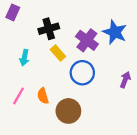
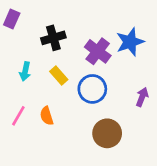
blue star: (115, 32) -> (130, 42), turned 30
yellow rectangle: (58, 53) -> (59, 75), moved
brown circle: (68, 111) -> (107, 133), moved

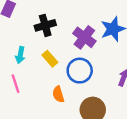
pink line: (18, 116) -> (15, 84), moved, turned -48
orange semicircle: (47, 116) -> (58, 94), moved

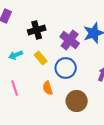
cyan arrow: (20, 55) -> (16, 55), turned 56
pink line: (15, 84) -> (15, 88), moved

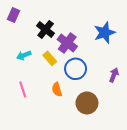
black cross: (37, 30) -> (46, 29), turned -36
purple cross: (70, 40) -> (67, 43), moved

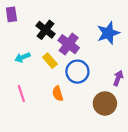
purple rectangle: (13, 15) -> (11, 14), turned -32
brown circle: (87, 103) -> (105, 103), moved

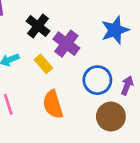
blue circle: (77, 72) -> (97, 80), moved
orange semicircle: (58, 94) -> (53, 104), size x1.5

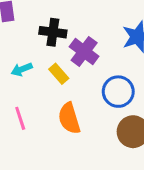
black cross: (38, 26) -> (53, 32), turned -30

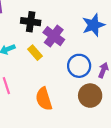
orange semicircle: (69, 118) -> (44, 99), moved

